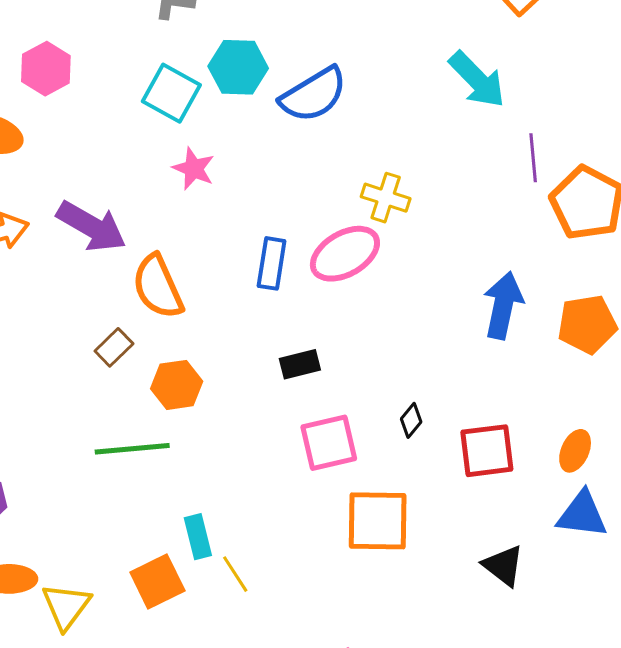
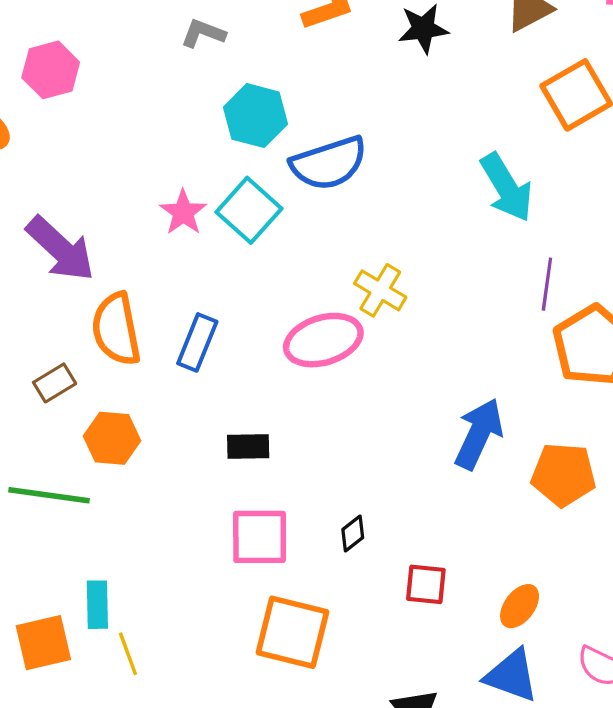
cyan square: (171, 93) -> (249, 210), moved
blue rectangle: (272, 263) -> (197, 342), moved
red square: (487, 451) -> (426, 584), size x0.7

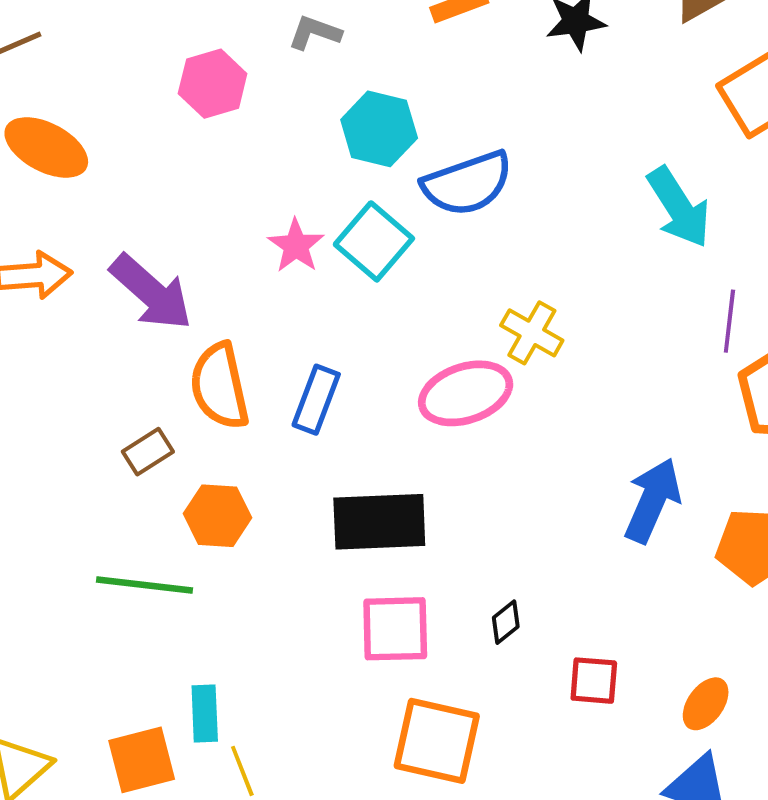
pink hexagon: (51, 70) -> (213, 84), moved
black rectangle: (248, 447) -> (379, 522), size x1.8

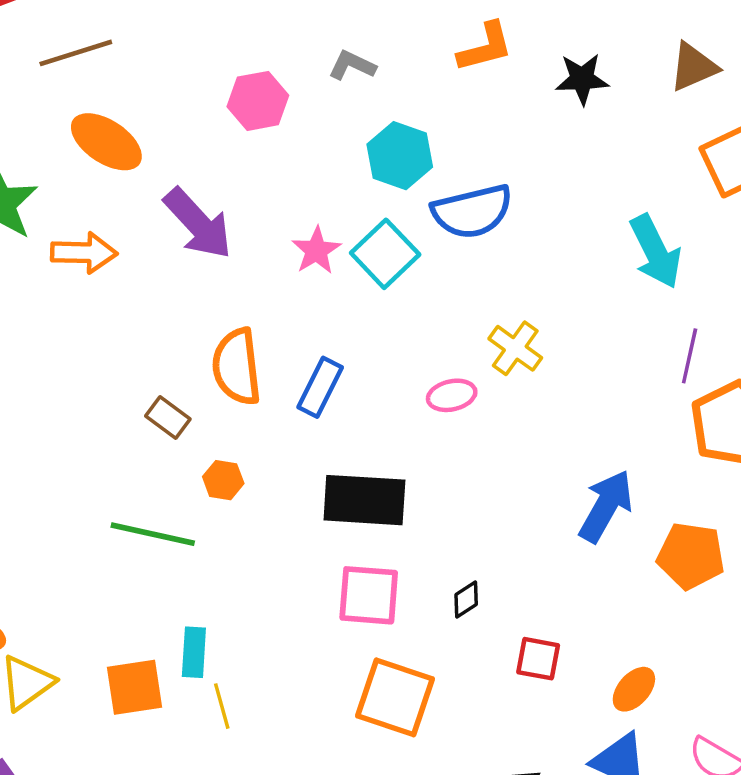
purple arrow: (151, 292) -> (198, 224), moved
pink ellipse: (466, 393) -> (452, 395), size x0.6
brown rectangle: (148, 452) -> (168, 418), turned 63
orange hexagon: (218, 516) -> (223, 480), size x0.7

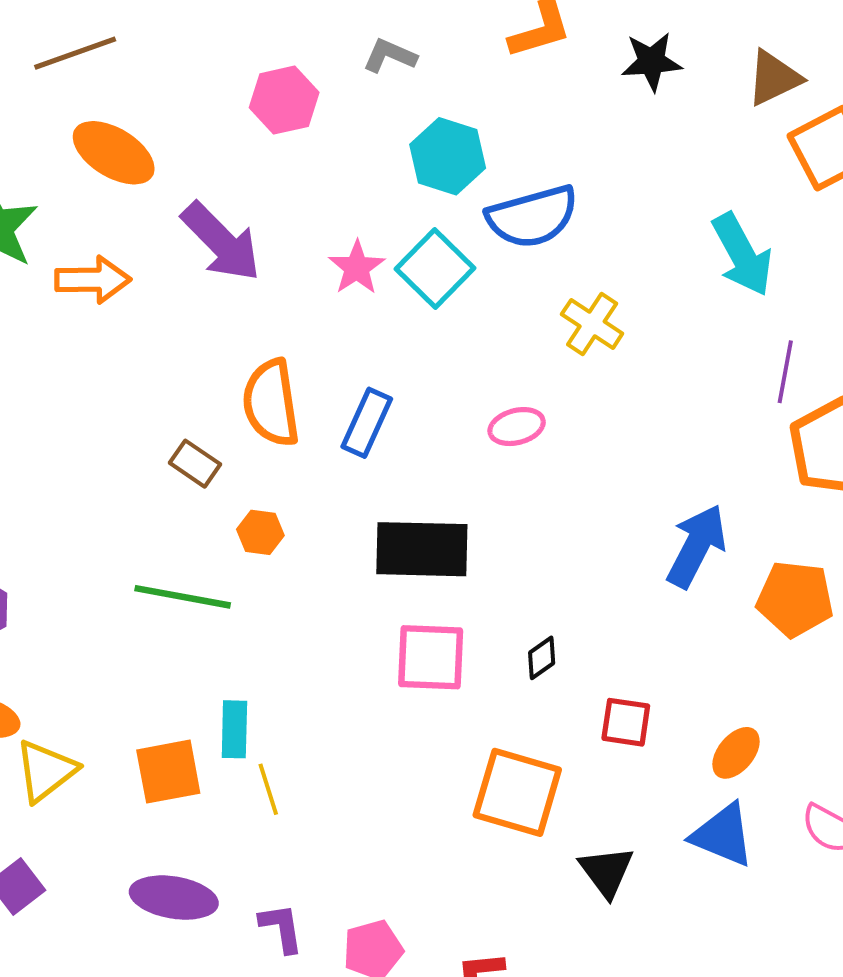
brown triangle: (694, 67) -> (774, 78), moved
yellow cross: (515, 348) -> (592, 324), moved
orange square: (395, 697) -> (517, 792), moved

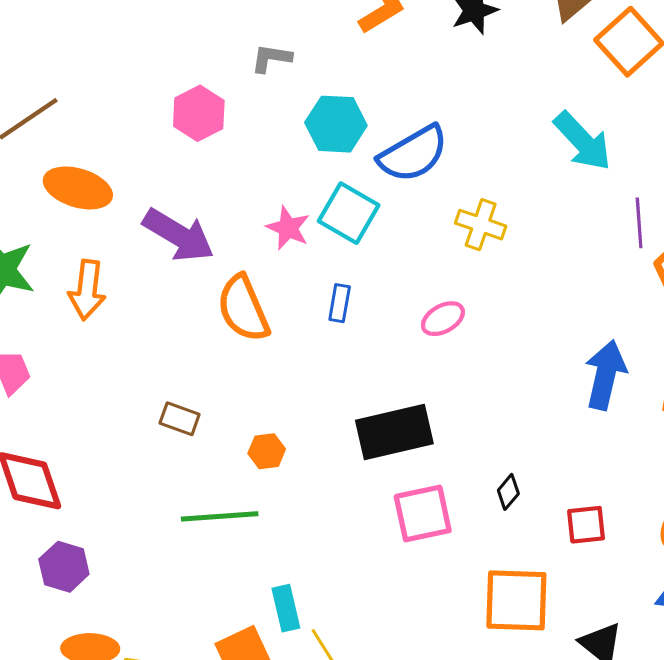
orange arrow: (93, 280) -> (87, 290), turned 112
orange semicircle: (271, 403) -> (243, 308), moved
blue rectangle: (367, 423) -> (340, 303), moved, size x0.7
brown rectangle: (195, 464) -> (180, 419), moved

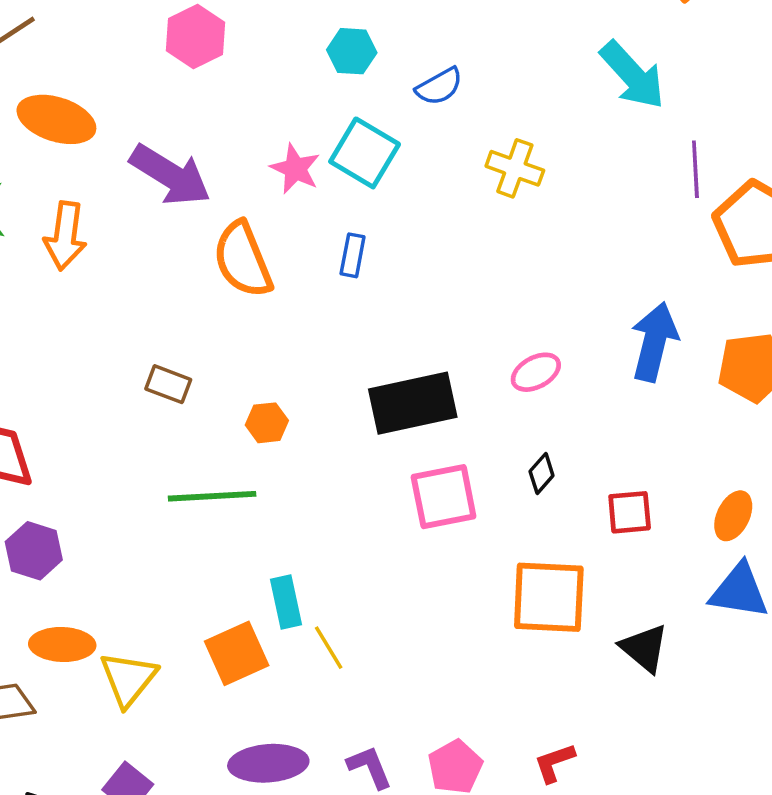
cyan hexagon: (336, 124) -> (352, 51), size x0.7
blue semicircle: (413, 154) -> (439, 86), size x0.6
pink ellipse: (443, 319) -> (536, 372), moved

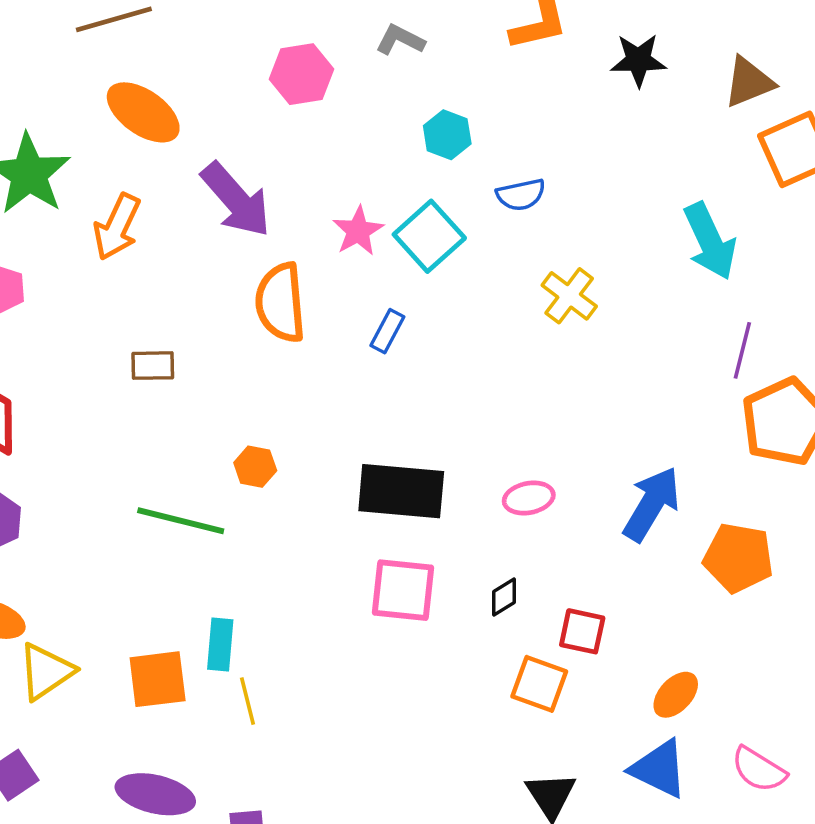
brown rectangle: (168, 384) -> (153, 366), moved, turned -39
red square: (630, 512) -> (582, 631), moved
orange square: (549, 597) -> (539, 684), moved, size x0.7

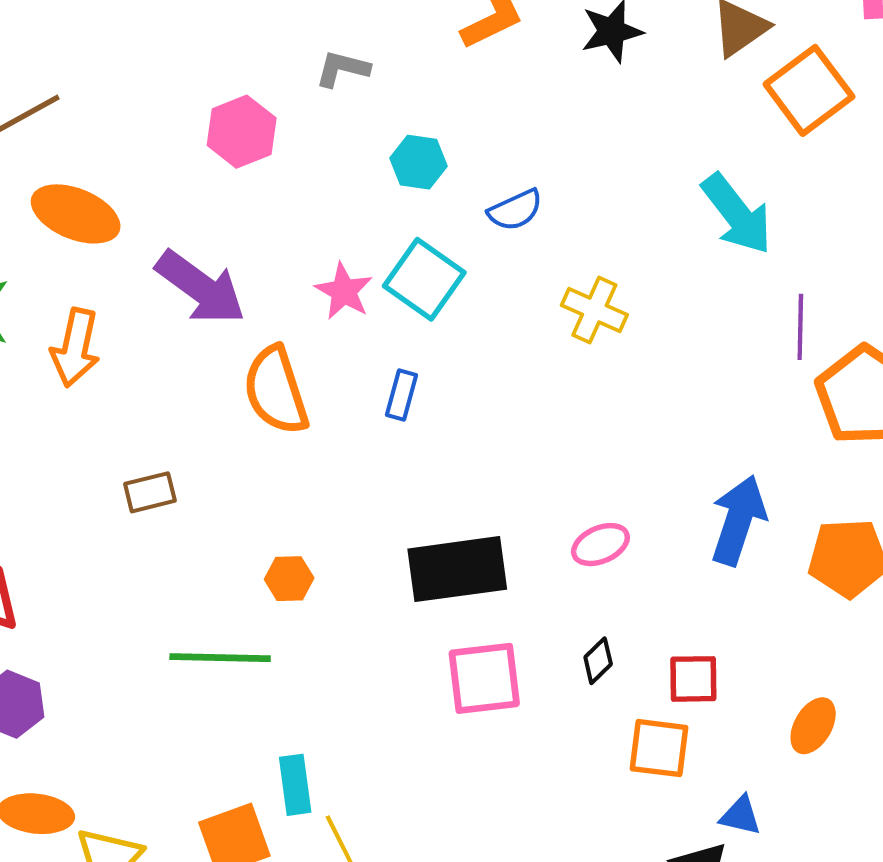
blue triangle: (659, 769) -> (741, 816), moved, size x0.6

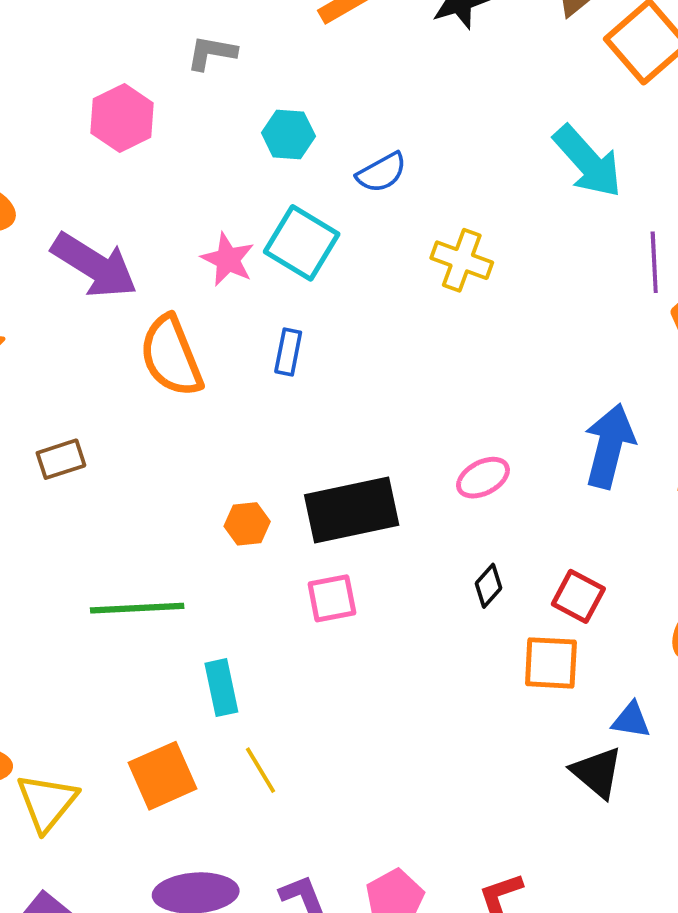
orange hexagon: (289, 579) -> (247, 524), moved
pink square: (484, 678) -> (332, 598), moved, size x0.7
red square: (693, 679) -> (578, 596), turned 33
cyan rectangle: (295, 785) -> (221, 688), moved

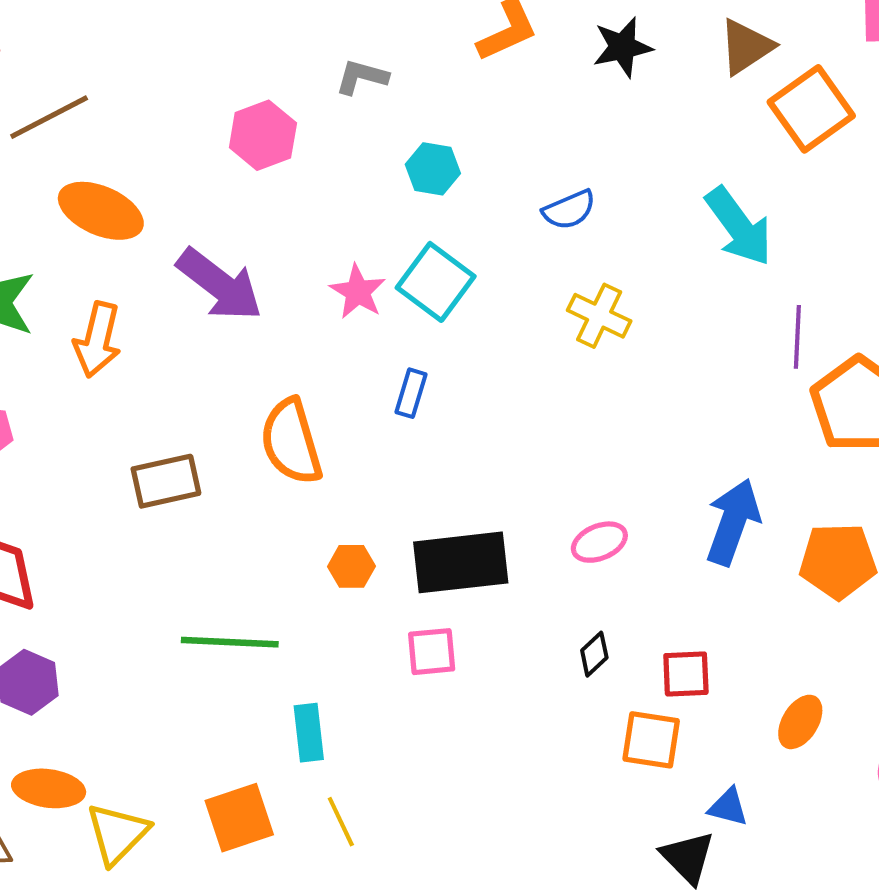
blue semicircle: (382, 173) -> (569, 210), moved
orange semicircle: (171, 356) -> (291, 442), moved
brown rectangle: (61, 459) -> (166, 481), size x1.4
red square: (578, 596) -> (686, 674), turned -36

